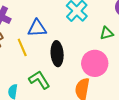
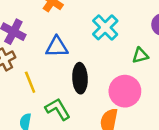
yellow line: (22, 47) -> (30, 82), moved

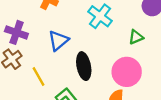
blue triangle: (57, 47) -> (58, 41), turned -30

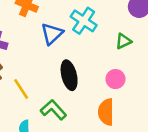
blue triangle: (58, 41) -> (52, 34), moved
pink circle: (127, 72) -> (115, 79), size x0.6

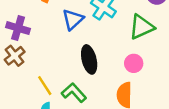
green triangle: (123, 41) -> (142, 27), size x1.6
yellow line: (21, 89) -> (45, 86), moved

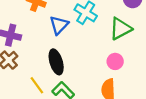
black ellipse: (89, 59) -> (56, 62), moved

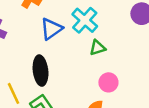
green triangle: (121, 29) -> (98, 48), moved, size x0.6

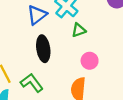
black ellipse: (41, 71) -> (43, 49), moved

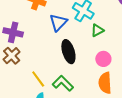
pink circle: (90, 61) -> (103, 59), moved

